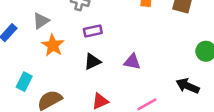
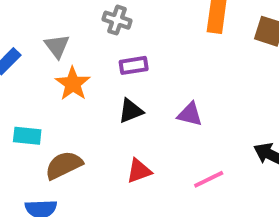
gray triangle: (41, 21) -> (57, 46), turned -36
cyan rectangle: (24, 82) -> (27, 136), turned 66

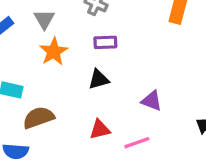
purple triangle: (190, 114) -> (152, 101), moved
pink line: (209, 179) -> (137, 143), moved

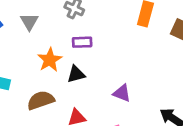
orange star: (54, 52) -> (50, 60), moved
brown semicircle: (39, 118) -> (41, 100), moved

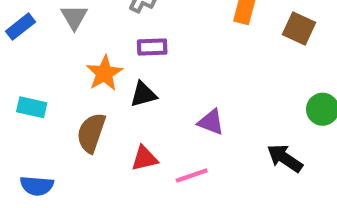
brown semicircle: (41, 100) -> (91, 133), turned -52

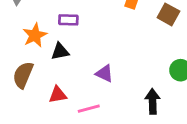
black arrow: (285, 158) -> (153, 101), turned 50

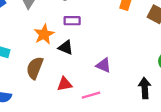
black triangle: (60, 51) -> (66, 47), turned 35

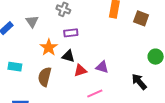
red triangle: (64, 84) -> (80, 70), moved
black arrow: (145, 88) -> (139, 82), turned -30

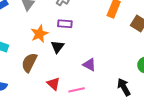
black triangle: (68, 56) -> (57, 47), turned 40
red triangle: (80, 70) -> (53, 84), moved, turned 48

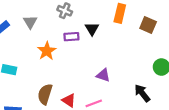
black triangle: (57, 47) -> (92, 29), moved
brown semicircle: (29, 63) -> (45, 94), moved

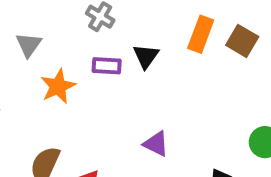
gray triangle: (30, 22) -> (29, 45), moved
brown square: (148, 25) -> (242, 41), moved

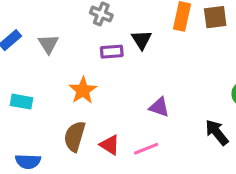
brown square: (242, 41) -> (215, 17), turned -30
orange star: (58, 86) -> (83, 90), moved

